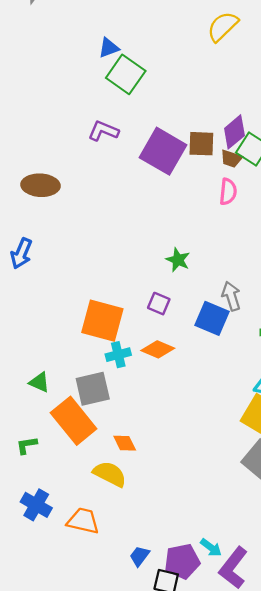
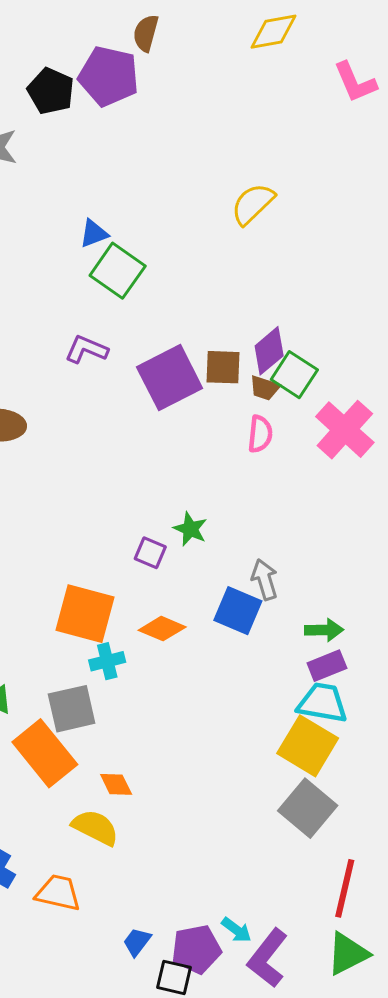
purple square: (163, 151) -> (170, 378), turned 33
purple square: (159, 304) -> (150, 553), moved
orange diamond: (158, 349) -> (162, 629), moved

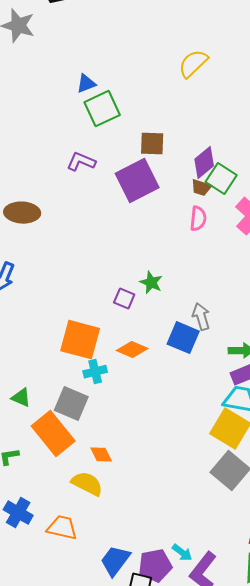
green square: (118, 271) -> (102, 109), turned 30
brown square: (223, 367) -> (152, 144), moved
gray square: (72, 709) -> (71, 404), turned 36
blue trapezoid: (137, 942) -> (115, 561), size x1.6

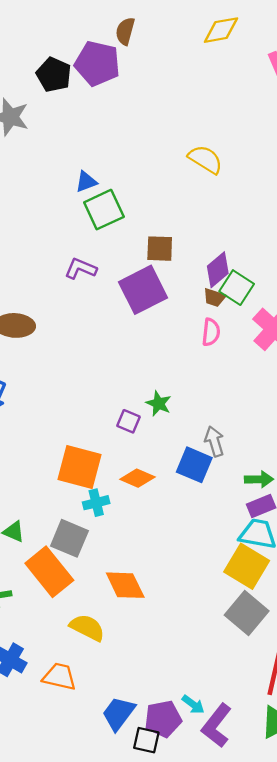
yellow semicircle: (193, 64) -> (205, 159), turned 76
orange diamond: (101, 455) -> (125, 585), moved, size x1.6

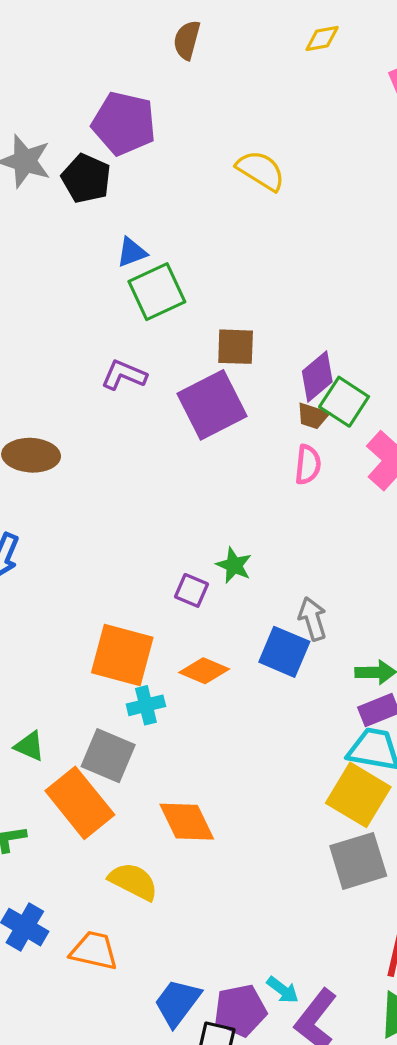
yellow diamond: (221, 30) -> (322, 38), size x0.7
purple pentagon: (97, 64) -> (124, 123), moved
black pentagon: (54, 75) -> (86, 178), moved
yellow semicircle: (205, 159) -> (261, 171), moved
gray square: (247, 613) -> (358, 861), turned 33

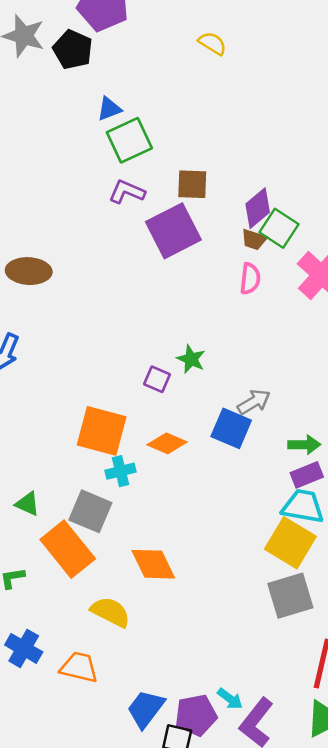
yellow semicircle: (261, 171) -> (212, 43), size x0.7
purple L-shape: (124, 375) -> (127, 192), moved
gray arrow: (313, 619) -> (254, 402), turned 76

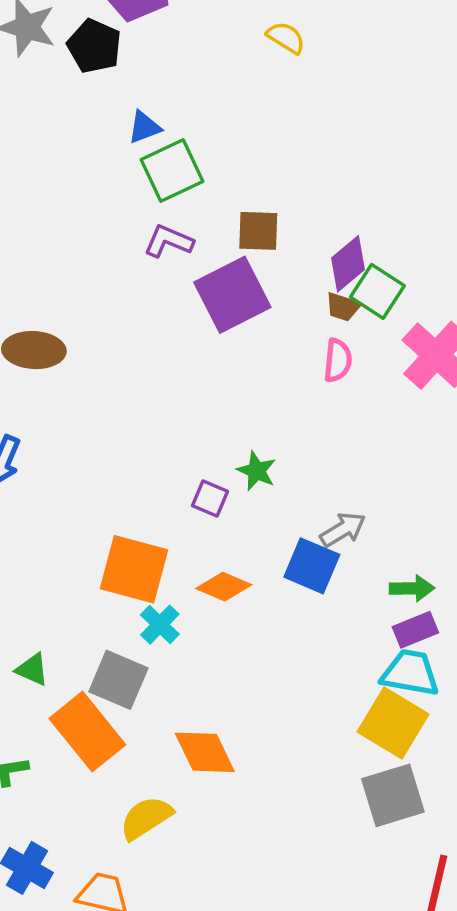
cyan cross: (121, 471) -> (160, 625), turned -32
yellow semicircle: (110, 612) -> (146, 818), turned -60

